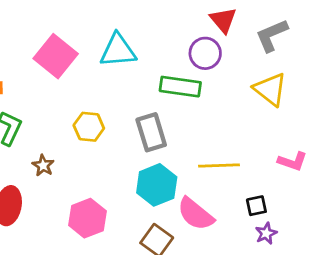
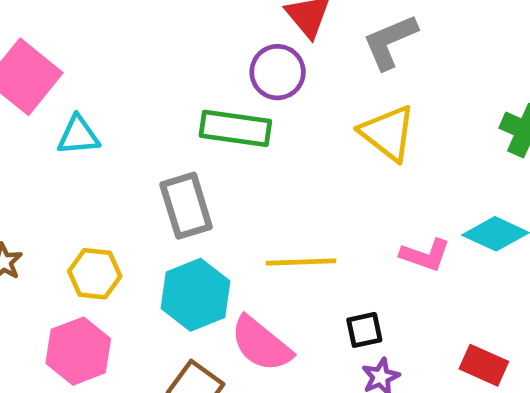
cyan triangle: (118, 51) -> (78, 135), moved, size x0.7
yellow hexagon: (89, 127) -> (95, 274), moved

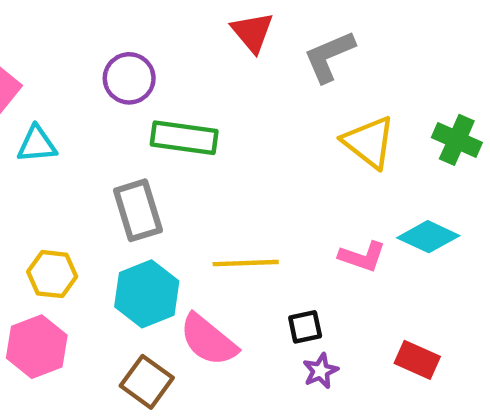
purple circle: (278, 72) -> (129, 78), moved
yellow triangle: (388, 133) -> (369, 142), moved

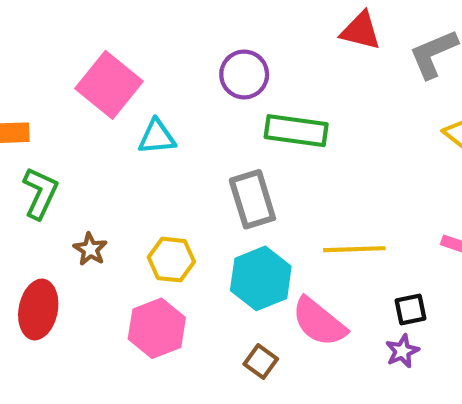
red triangle: (252, 32) -> (361, 31), turned -36
purple star: (320, 371) -> (402, 351), moved
brown square: (147, 382) -> (261, 362), size x0.7

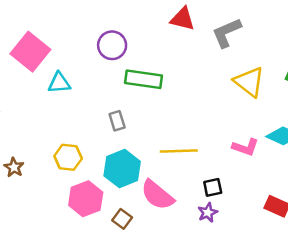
gray rectangle: (252, 199) -> (117, 121), size x0.6
brown star: (90, 249) -> (14, 167), moved
pink hexagon: (157, 328) -> (86, 199), moved

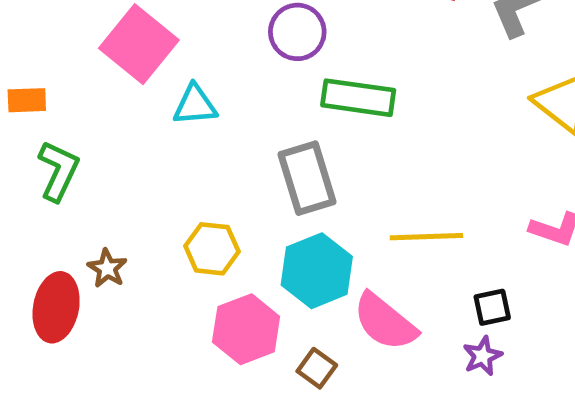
gray rectangle: (117, 121) -> (307, 178), size x1.8

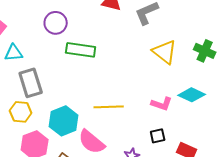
gray rectangle: (307, 178) -> (31, 83), moved
black square: (492, 307) -> (158, 136), moved

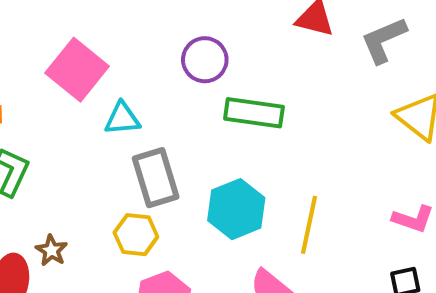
yellow line: (109, 107) -> (309, 225), turned -76
cyan hexagon: (64, 121) -> (236, 209), moved

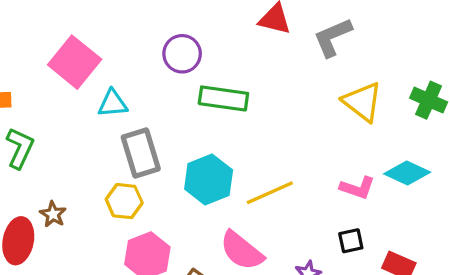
yellow line: (309, 225) -> (270, 193), turned 54

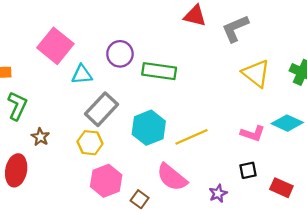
purple circle: (182, 54) -> (120, 54), moved
gray rectangle: (141, 153) -> (101, 109), turned 60
brown star: (53, 214) -> (40, 137), moved

